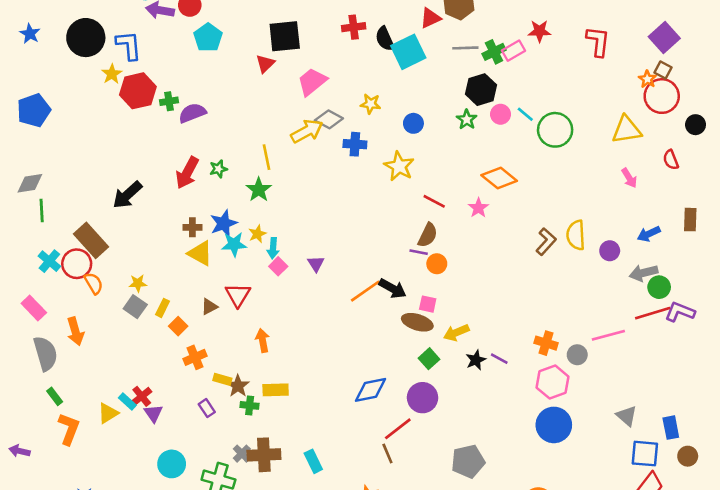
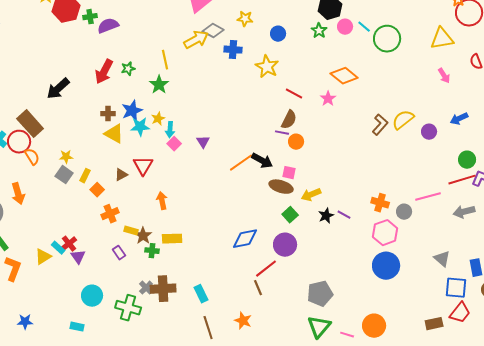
yellow semicircle: (576, 235) -> (403, 120), turned 55
gray arrow: (644, 273) -> (464, 212), moved

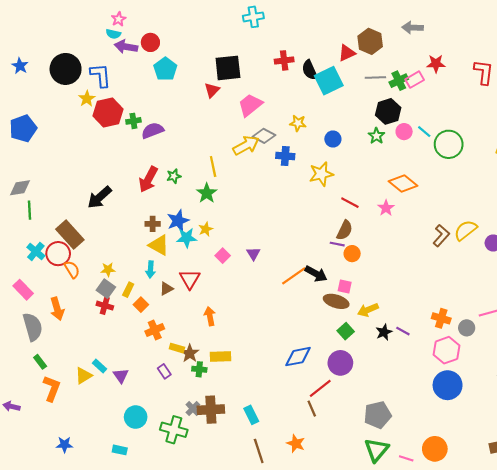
yellow star: (267, 67) -> (321, 174), turned 30
cyan arrow: (170, 130) -> (150, 270), moved
red cross: (69, 244) -> (105, 306), moved, turned -35

